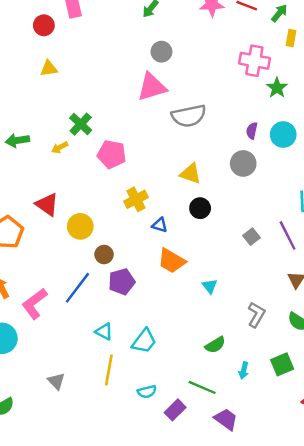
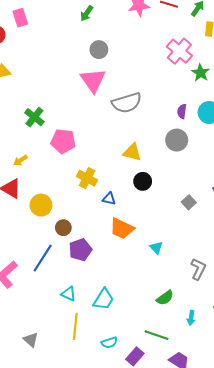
pink cross: (254, 61) -> (179, 51), turned 35
pink triangle: (152, 87) -> (93, 80), turned -44
yellow arrow: (60, 148) -> (20, 160), moved
yellow cross: (136, 199) -> (87, 178), turned -30

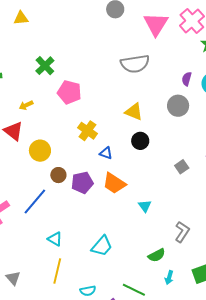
pink triangle: (93, 80) -> (156, 24), moved
purple pentagon: (80, 250) -> (82, 183), moved
green semicircle: (165, 298) -> (157, 255), moved
cyan trapezoid: (104, 299) -> (102, 246), moved

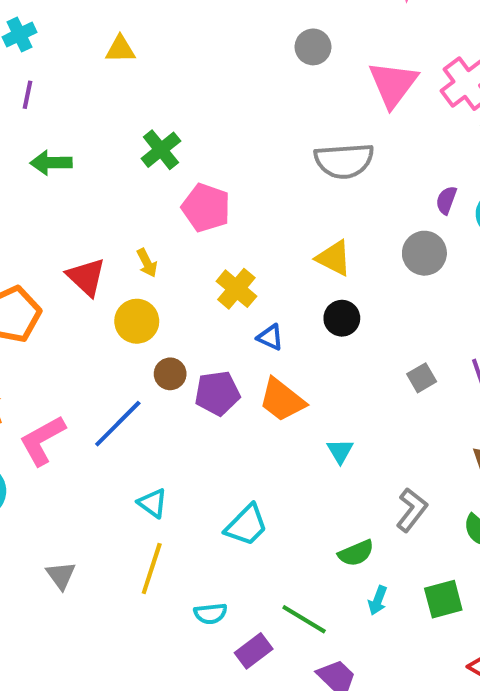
yellow arrow: (26, 105) -> (147, 263), moved, turned -96

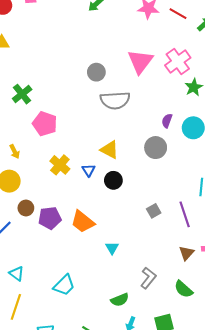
gray circle: (313, 47) -> (96, 72), moved
blue triangle: (270, 337) -> (88, 170), moved, turned 32

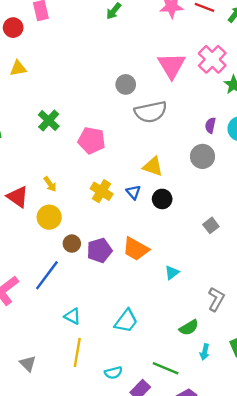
pink pentagon: (45, 124) -> (92, 140), moved
cyan triangle: (112, 248) -> (172, 272), turned 32

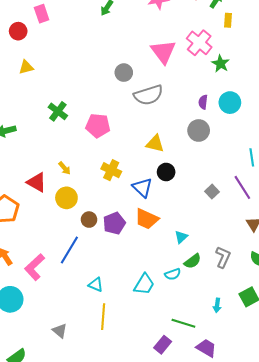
blue triangle: (133, 192) -> (142, 188), moved, size x1.5
green semicircle: (189, 328) -> (193, 261), moved
cyan semicircle: (113, 373) -> (173, 274), moved

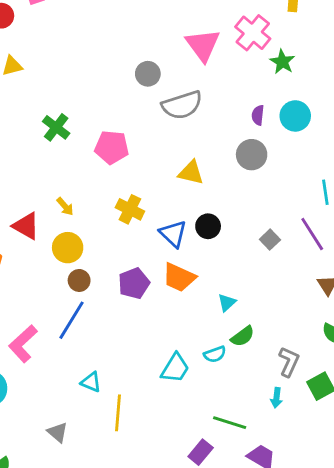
black circle: (166, 172) -> (208, 226), moved
brown circle: (89, 220) -> (79, 280), moved
gray L-shape: (223, 257) -> (289, 362), moved
cyan triangle: (96, 285) -> (91, 382), moved

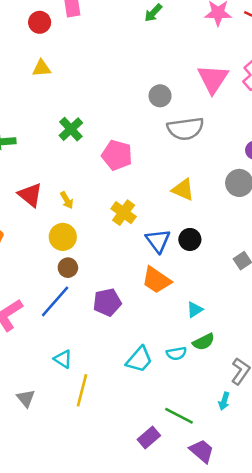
red triangle: (26, 226) -> (30, 195), moved
purple pentagon: (134, 283) -> (107, 302), moved

